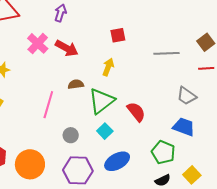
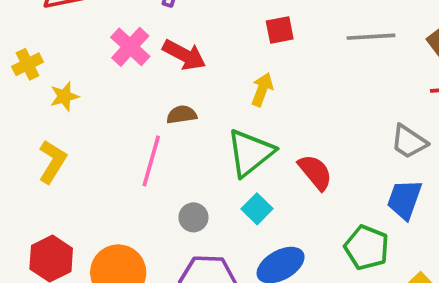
gray line: (167, 53) -> (371, 37), moved
brown semicircle: (76, 84) -> (182, 115), moved
blue trapezoid: (184, 127) -> (404, 199), turned -90

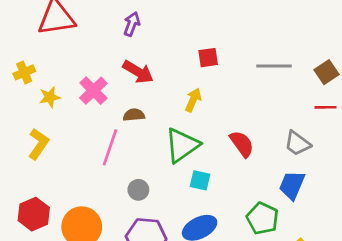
pink cross: (130, 47) -> (93, 91), moved
red semicircle: (315, 172) -> (242, 144), moved
cyan square: (257, 209) -> (200, 180), moved, turned -35

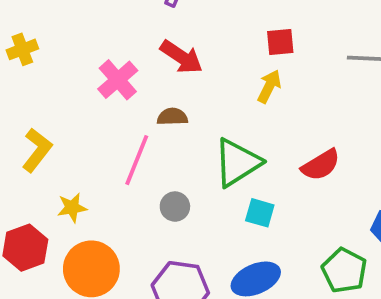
yellow star: (50, 97) -> (72, 208), moved
yellow arrow: (193, 100) -> (269, 86), moved
red semicircle: (242, 144) -> (321, 165), turned 92
gray circle: (138, 190) -> (175, 207), moved

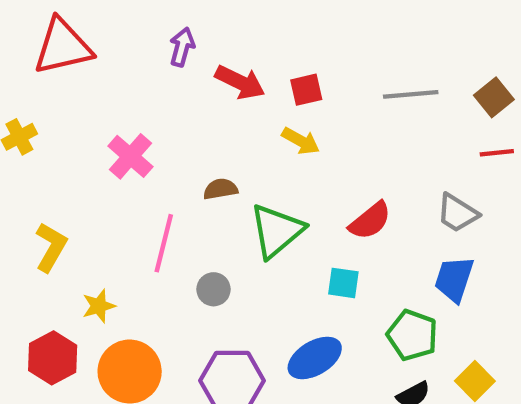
red arrow: (181, 57) -> (240, 82), moved
yellow arrow: (269, 86) -> (301, 141), turned 100
brown semicircle: (172, 117) -> (220, 189), moved
cyan square: (260, 213) -> (343, 283), moved

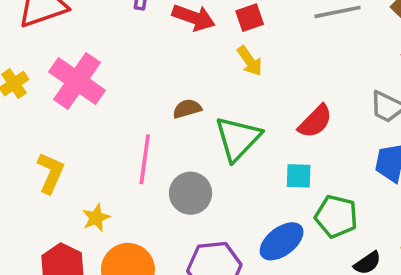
yellow arrow: (301, 141) -> (250, 61), turned 32
pink cross: (130, 156) -> (77, 81), moved, size x1.4
gray circle: (214, 289) -> (191, 193), size x1.5
green pentagon: (412, 335) -> (336, 216), moved

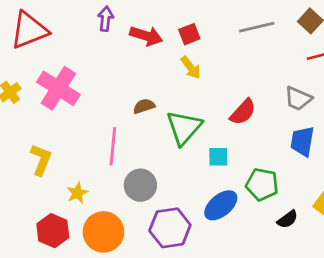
cyan square: (299, 176) -> (218, 157), moved
gray circle: (191, 193) -> (140, 185), moved

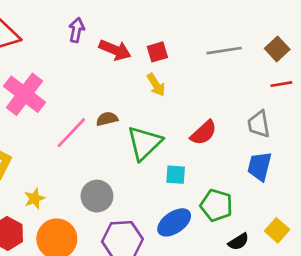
gray trapezoid: (298, 99) -> (259, 124), turned 52
pink line: (113, 146) -> (71, 133), moved, turned 33

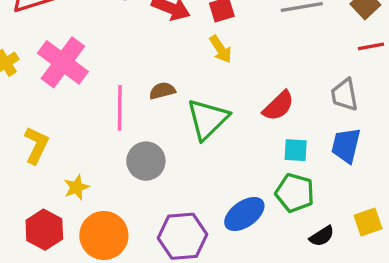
pink line: (71, 133) -> (120, 108), turned -42
cyan square: (176, 175) -> (296, 150), moved
gray circle: (97, 196) -> (146, 161), moved
yellow square: (277, 230) -> (368, 222), turned 30

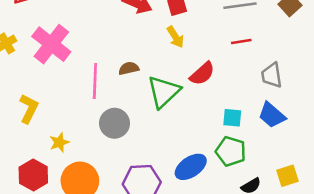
red line: (371, 46) -> (241, 41), moved
red semicircle: (278, 106) -> (202, 74), moved
blue trapezoid: (346, 145) -> (272, 115), turned -64

